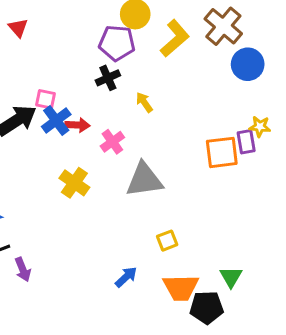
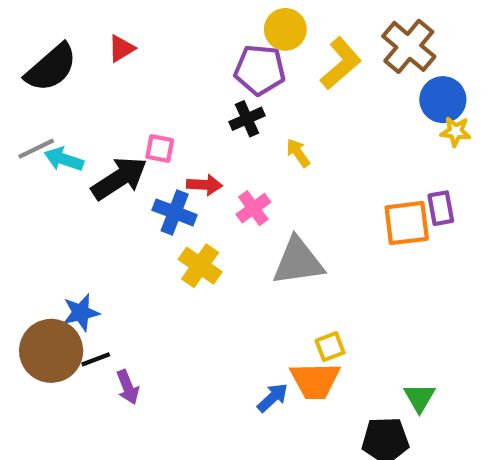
red triangle: (18, 28) -> (121, 49), turned 40
blue cross: (56, 120) -> (175, 212), moved, turned -32
yellow star: (260, 127) -> (456, 132), moved
orange trapezoid: (181, 288) -> (315, 381), moved

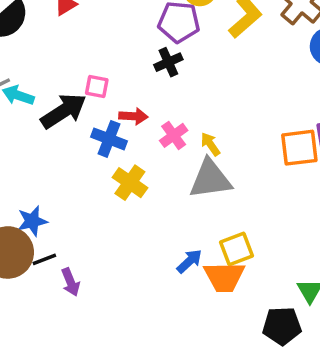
yellow arrow: (298, 153) -> (210, 144), moved
yellow square: (330, 347) -> (237, 249), size x1.4
blue arrow: (273, 398) -> (189, 261), moved

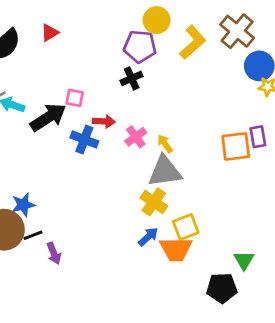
yellow cross: (130, 183) -> (154, 202), moved

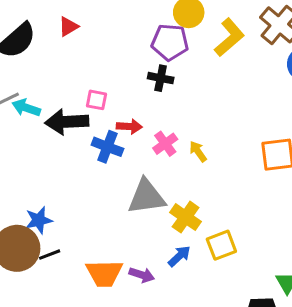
black cross: (132, 78) -> (161, 78), turned 35
black arrow: (48, 117) -> (67, 122), turned -150
gray triangle: (165, 171) -> (146, 197), moved
orange trapezoid: (176, 249) -> (104, 273), moved
purple arrow: (54, 253) -> (142, 275), moved, turned -50

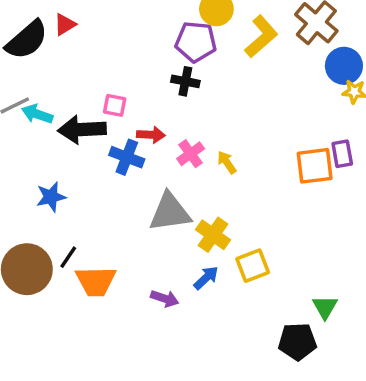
red triangle: (68, 26) -> (65, 24), moved
blue star: (39, 220) -> (51, 197), moved
black line: (50, 255) -> (68, 257), moved, turned -35
orange trapezoid: (104, 273) -> (96, 281), moved

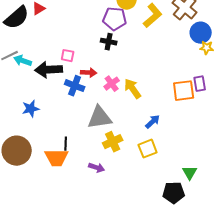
yellow arrow: (227, 162) -> (133, 89), size x1.5
yellow cross: (213, 235) -> (113, 142), moved, turned 30
black line: (68, 257) -> (66, 144), moved, turned -32
blue arrow: (206, 278) -> (153, 122), moved

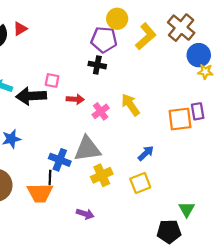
blue cross: (75, 86) -> (60, 160), moved
yellow arrow: (133, 89) -> (130, 105), moved
purple arrow: (97, 168) -> (85, 214), moved

